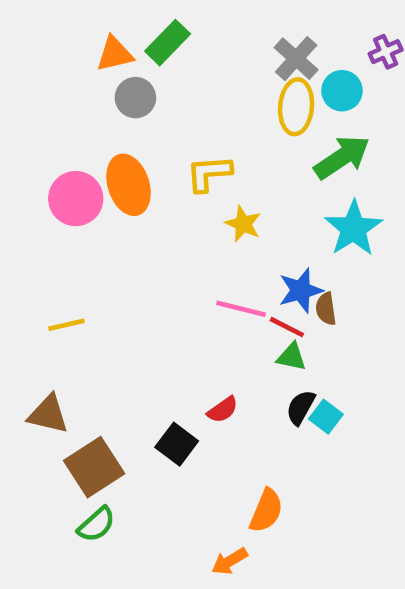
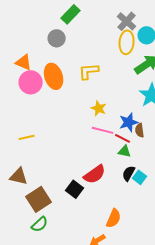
orange triangle: (115, 54) -> (24, 62), moved, turned 36
yellow star: (243, 224) -> (99, 108), moved
red semicircle: (223, 410) -> (95, 174), size x1.6

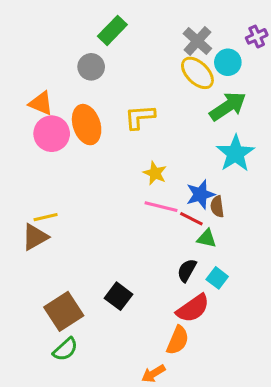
yellow ellipse: (127, 42) -> (197, 73), turned -50
green triangle: (125, 151) -> (207, 238), moved
black semicircle: (129, 173) -> (187, 270), moved
red semicircle: (95, 174) -> (193, 308), moved
brown triangle: (19, 176) -> (35, 237), moved, turned -42

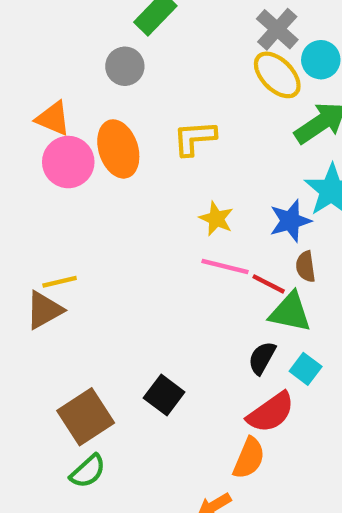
blue star: (200, 194) -> (290, 221), moved
green triangle: (207, 238) -> (290, 312), size x1.5

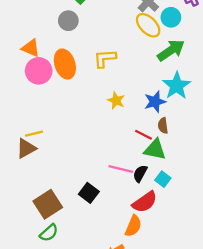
pink line: (225, 267) -> (121, 169), moved

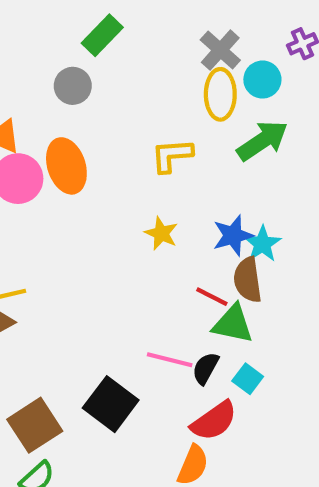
yellow ellipse: (148, 25) -> (220, 94), turned 45
yellow L-shape: (105, 58) -> (172, 155), moved
cyan star: (177, 86) -> (262, 244), moved, size x0.7
brown semicircle: (163, 126) -> (248, 280), size x1.5
black square: (89, 193) -> (111, 404), size x1.4

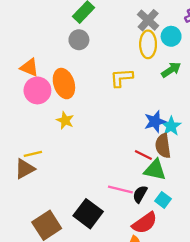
gray circle: (73, 86) -> (79, 40), moved
green arrow: (262, 141) -> (171, 70), size x0.7
yellow star: (161, 233) -> (65, 120), moved

